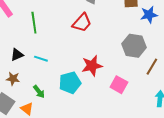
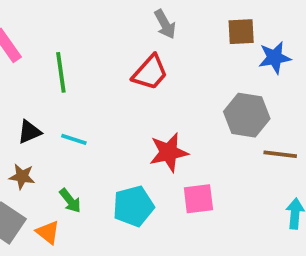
brown line: (152, 67) -> (280, 154), turned 66
cyan pentagon: (70, 83) -> (133, 206), moved
pink square: (119, 85) -> (198, 199), moved, turned -36

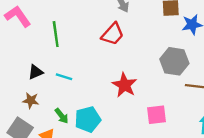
red star: (169, 152) -> (125, 85), turned -30
pink square: (198, 199) -> (157, 115), moved
cyan pentagon: (133, 206) -> (88, 119), moved

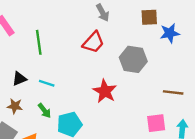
gray hexagon: (174, 61) -> (133, 59), moved
pink square: (157, 115) -> (156, 123), moved
green arrow: (62, 116) -> (44, 111), moved

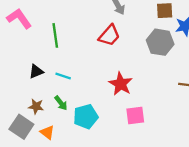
gray hexagon: (133, 59) -> (160, 42), moved
brown star: (15, 106) -> (36, 106), moved
pink square: (156, 123) -> (135, 115), moved

